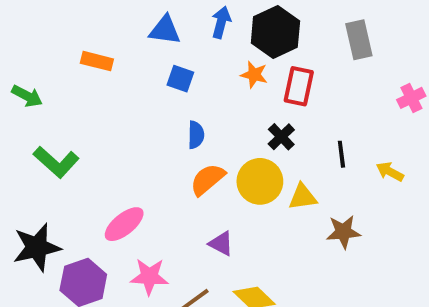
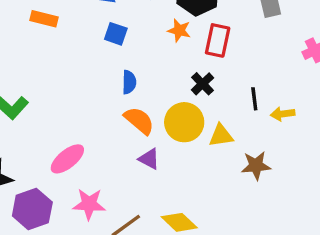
yellow arrow: (390, 172) -> (283, 114), moved, turned -35
orange semicircle: (208, 179) -> (139, 121), turned 80
purple triangle: (221, 243) -> (149, 159), moved

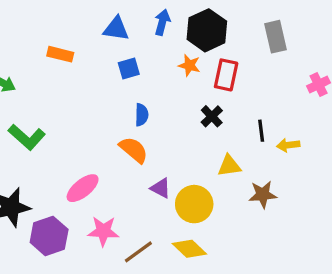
blue square: (116, 34) -> (129, 69), turned -35
orange semicircle: (139, 121) -> (134, 150), moved
yellow circle: (184, 122) -> (194, 204), moved

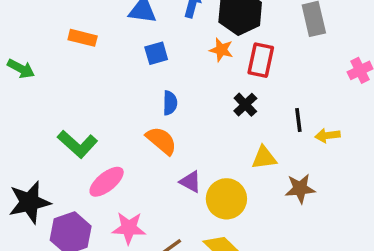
green L-shape: (27, 137) -> (77, 144), moved

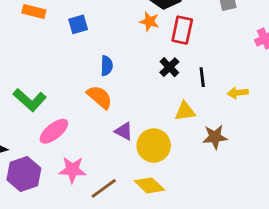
blue square: (156, 53) -> (78, 24), moved
black line: (298, 120) -> (202, 77), moved

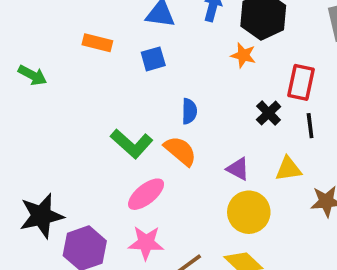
red rectangle: (182, 30) -> (301, 82), moved
green L-shape: (30, 100) -> (132, 144), moved
pink ellipse: (54, 131) -> (146, 194), moved
purple triangle: (124, 131) -> (238, 169), moved

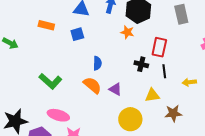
black cross: (269, 113) -> (141, 64), turned -32
green L-shape: (132, 144) -> (50, 81), moved
purple triangle: (238, 169) -> (115, 89), moved
pink ellipse: (146, 194) -> (58, 115), moved, turned 55

